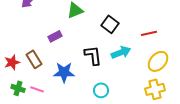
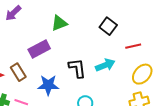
black square: (110, 24) -> (108, 26), moved
purple rectangle: (55, 36) -> (39, 49), size x1.5

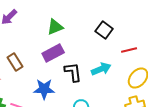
purple rectangle: (39, 49) -> (53, 53), moved
brown rectangle: (18, 72) -> (15, 62), moved

